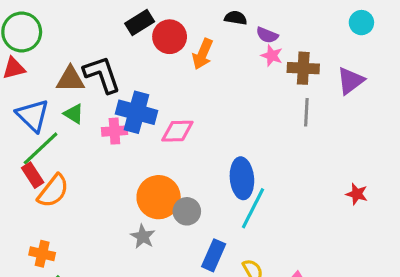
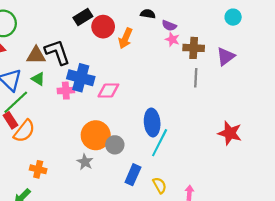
red star: (357, 194) -> (230, 133), size x1.6
orange cross: (42, 254) -> (38, 169), moved

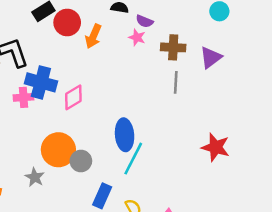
pink star: (172, 39) -> (137, 37), moved
pink diamond: (108, 91) -> (73, 97), turned -30
gray star: (85, 162) -> (35, 177), moved

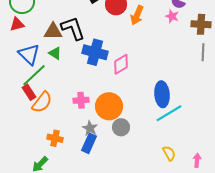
pink cross: (23, 97) -> (81, 100), moved
cyan line: (133, 159) -> (169, 113), turned 32
gray circle: (81, 161) -> (121, 127), moved
blue rectangle: (102, 196) -> (89, 143), moved

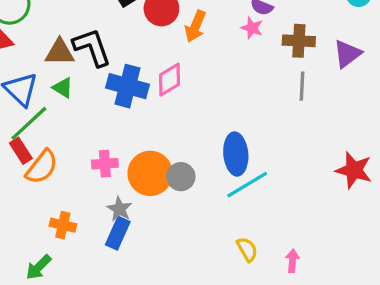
pink diamond: (121, 64) -> (170, 80), moved
gray circle: (121, 127) -> (181, 177), moved

